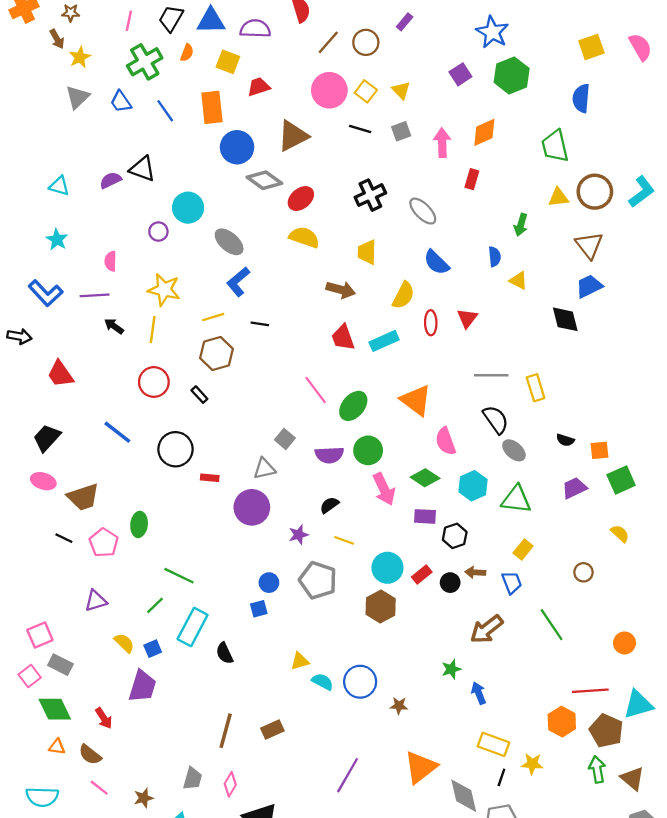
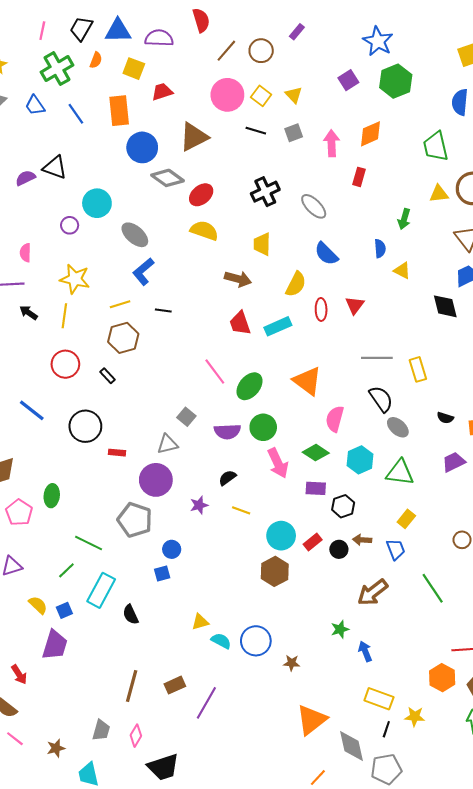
pink semicircle: (446, 441) -> (335, 419), turned 35
gray pentagon: (318, 580) -> (135, 520), moved
purple line: (348, 775) -> (206, 703), moved

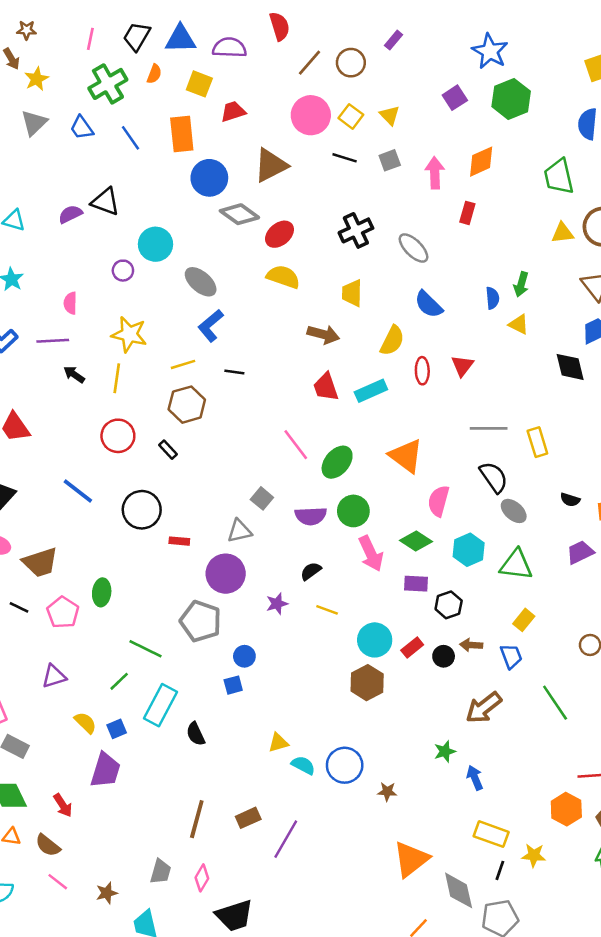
green arrow: (404, 219) -> (521, 284), moved

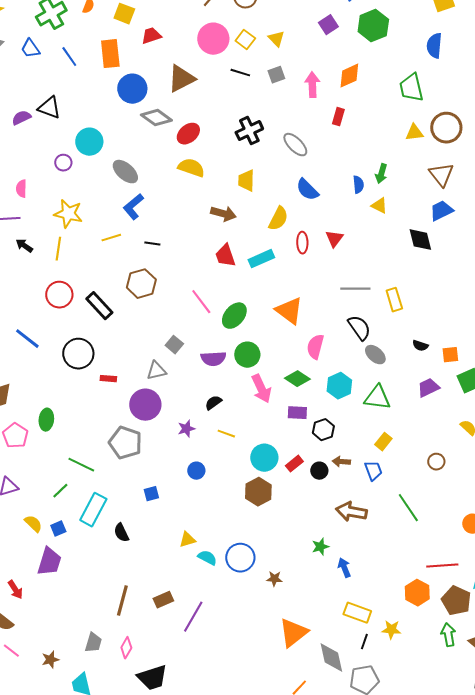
brown hexagon: (187, 405) -> (141, 284), moved
black rectangle: (168, 450) -> (99, 306), size x1.8
blue circle: (244, 656) -> (196, 471), moved
brown arrow: (484, 708) -> (351, 512), turned 48

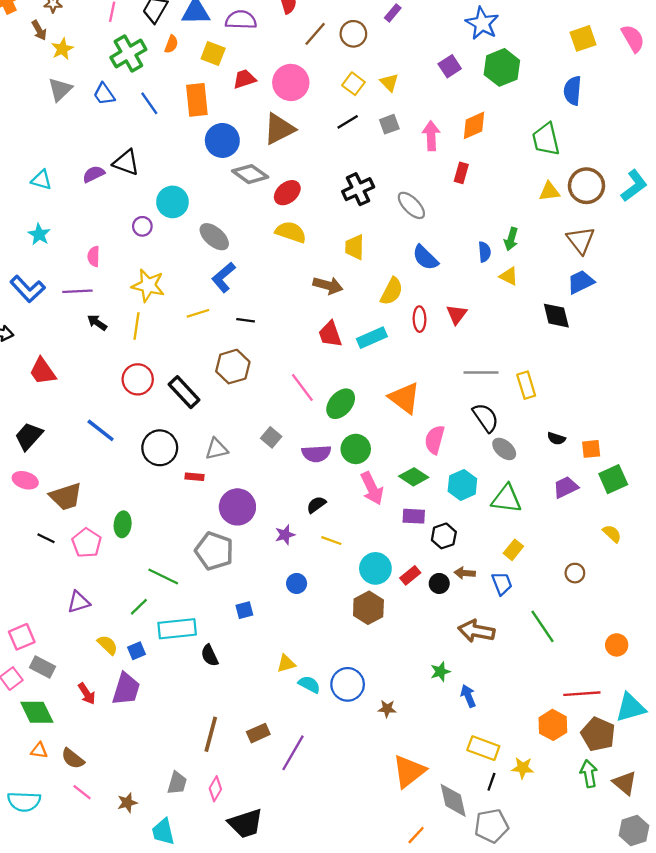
pink circle: (213, 39) -> (291, 82), moved
black line: (240, 73) -> (348, 122), turned -48
gray triangle: (156, 371) -> (217, 449), moved
cyan rectangle: (93, 510) -> (177, 629), turned 56
red arrow: (15, 590) -> (87, 694), moved

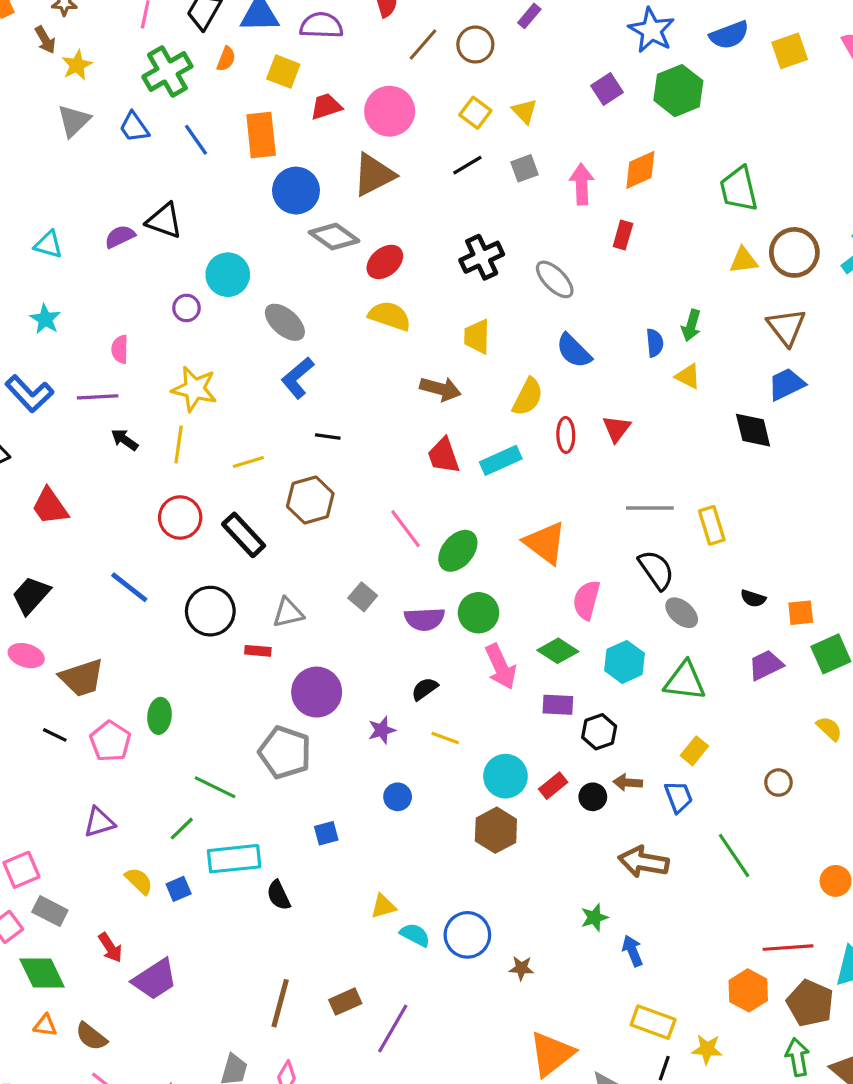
blue semicircle: (573, 91) -> (729, 35), moved, turned -116
yellow line: (198, 313) -> (248, 462), moved
purple trapezoid: (126, 689) -> (155, 979), moved, turned 40

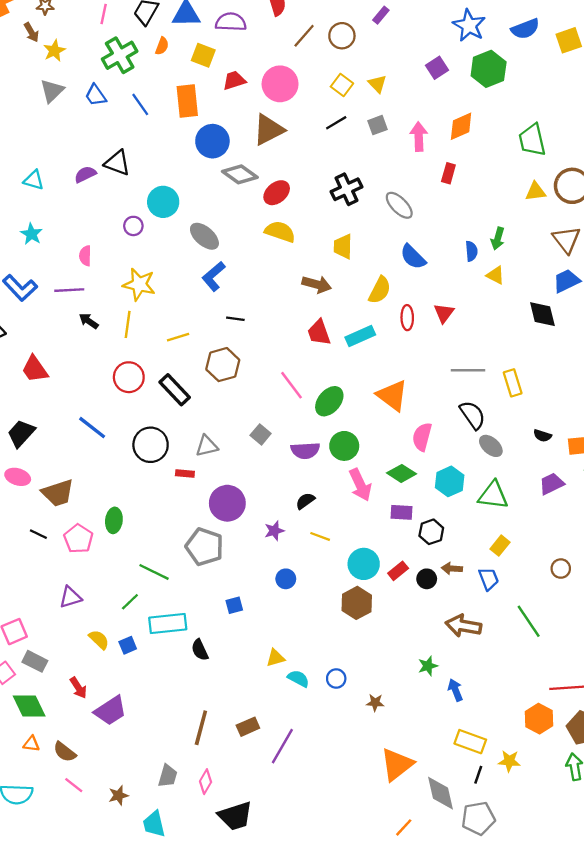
blue circle: (467, 935) -> (336, 679), size x0.6

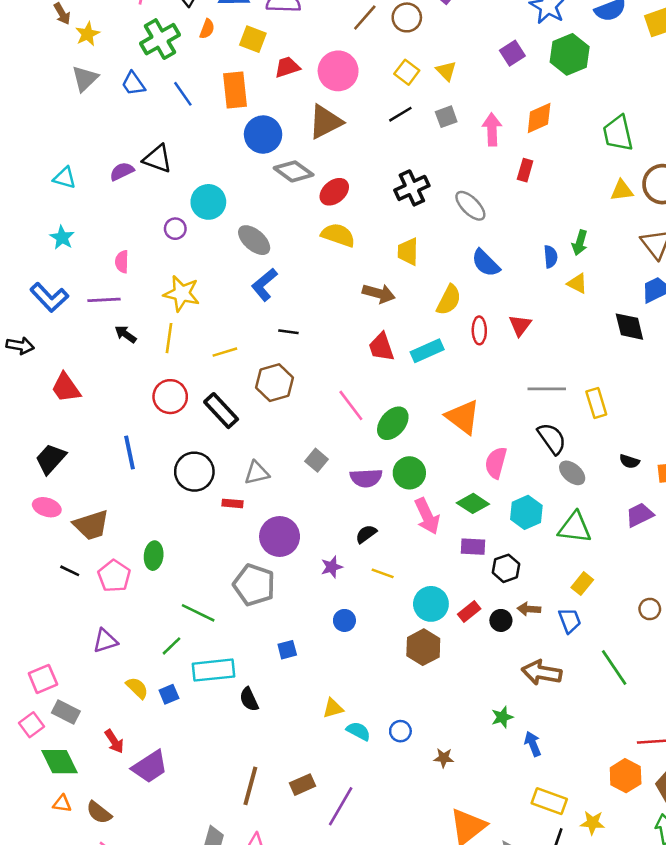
blue line: (92, 428) -> (129, 453), turned 40

